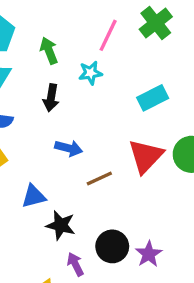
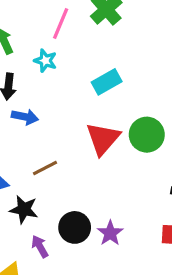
cyan star: (90, 73) -> (45, 61), turned 30
blue arrow: (69, 148) -> (25, 117), moved
brown line: (99, 179) -> (45, 168), moved

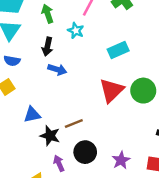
brown line: (45, 168) -> (74, 124), moved
purple star: (110, 233) -> (121, 160), moved

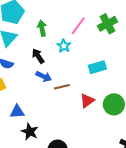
black arrow: (47, 47) -> (38, 56), turned 126
red triangle: (112, 90) -> (87, 101), size x0.7
brown line: (74, 124) -> (62, 87), moved

